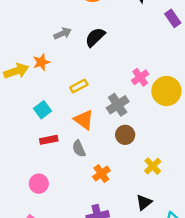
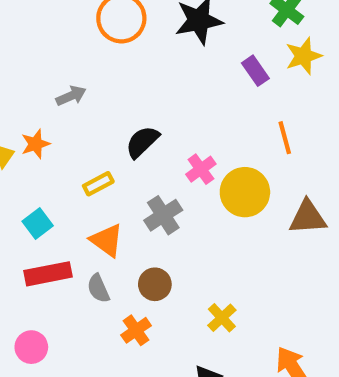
black semicircle: (95, 37) -> (142, 142), moved
brown circle: (125, 135) -> (155, 284), moved
red rectangle: (49, 140) -> (48, 274), size x1.5

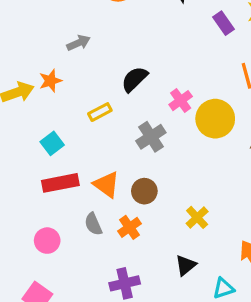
orange triangle: (107, 240) -> (106, 185), moved
gray semicircle: (98, 288) -> (93, 224), moved

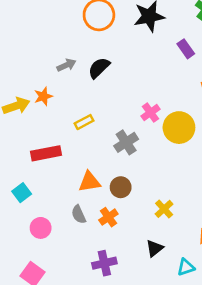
black semicircle: (134, 79) -> (99, 68), moved
cyan square: (52, 143) -> (22, 193), moved
red rectangle: (60, 183) -> (46, 153), moved
orange triangle: (106, 185) -> (89, 182), turned -45

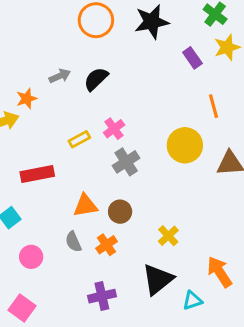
orange star: (43, 96) -> (27, 99), moved
pink cross: (150, 113) -> (114, 129), moved
black triangle: (155, 248) -> (158, 279), size x1.6

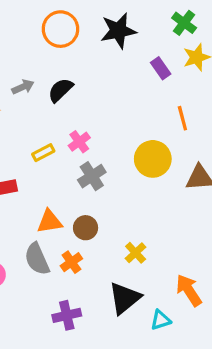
gray semicircle: (73, 242) -> (37, 259), size x1.5

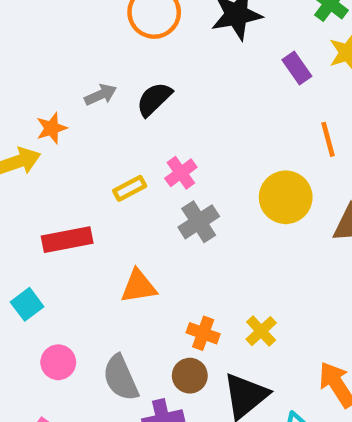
brown circle: (86, 228) -> (190, 376), moved
gray semicircle: (37, 259) -> (121, 378), moved
orange cross: (71, 262) -> (203, 333), moved, turned -35

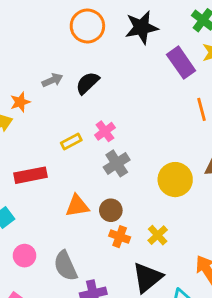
purple rectangle: (297, 68) -> (181, 63), size x1.5
yellow circle: (286, 197) -> (175, 180), moved
brown circle: (190, 376) -> (111, 210), moved

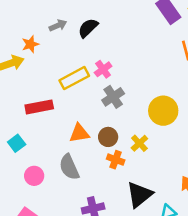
yellow rectangle: (71, 142) -> (74, 78), size x1.6
yellow cross: (158, 235) -> (139, 143), moved
gray semicircle: (65, 266) -> (69, 167), moved

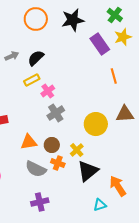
yellow rectangle: (74, 78) -> (32, 80), moved, size x0.7
gray semicircle: (69, 167) -> (36, 169), moved, turned -40
black triangle: (139, 195) -> (88, 171), moved

